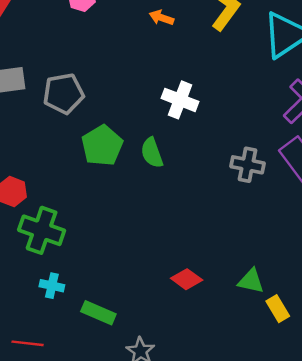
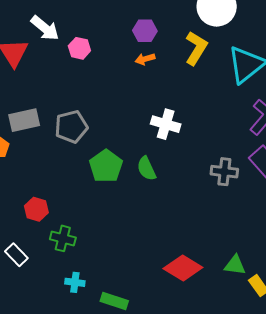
orange arrow: (161, 18) -> (145, 59), turned -30
green cross: (42, 230) -> (63, 238), size x0.7
red diamond: (187, 279) -> (183, 268), size x1.5

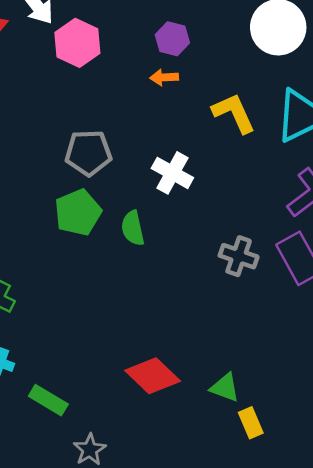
pink hexagon: (79, 48) -> (77, 43), size x1.5
yellow L-shape: (196, 48) -> (234, 113), moved, turned -68
gray pentagon: (71, 127) -> (88, 153), moved

